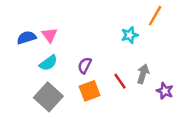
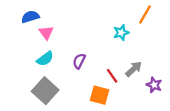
blue semicircle: (26, 37) -> (30, 17), moved
gray arrow: (143, 74) -> (134, 69), turned 30
orange square: (90, 91) -> (100, 95), moved, turned 36

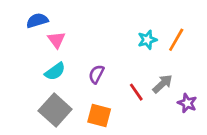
orange line: (145, 14) -> (176, 40), moved
orange square: (100, 95) -> (99, 115), moved

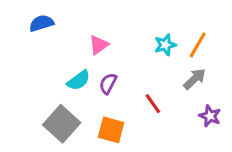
pink triangle: (56, 40) -> (99, 45), moved, turned 30
cyan semicircle: (55, 71) -> (79, 80), moved
gray arrow: (162, 84) -> (195, 79), moved

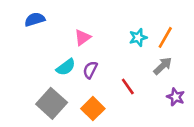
orange square: (111, 130) -> (93, 109), turned 30

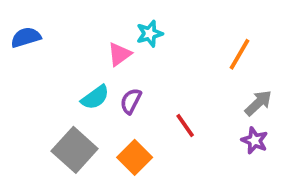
blue semicircle: (35, 19) -> (26, 37), moved
cyan star: (138, 37) -> (150, 34), moved
gray arrow: (163, 66) -> (258, 103), moved

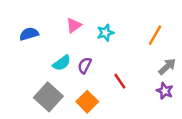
cyan star: (150, 34) -> (105, 33), moved
blue semicircle: (26, 37) -> (29, 34), moved
pink triangle: (120, 54) -> (74, 25), moved

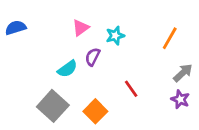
blue semicircle: (29, 34) -> (16, 28), moved
purple semicircle: (85, 65) -> (93, 57), moved

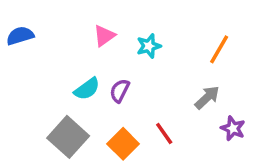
purple semicircle: (93, 57) -> (120, 91), moved
gray arrow: (183, 73) -> (207, 97), moved
red line: (131, 89) -> (164, 134), moved

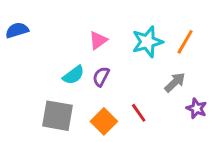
pink triangle: (104, 36) -> (98, 40), moved
cyan star: (149, 46) -> (147, 42), moved, size x1.5
gray square: (68, 137) -> (58, 116), turned -32

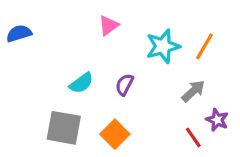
pink triangle: (98, 40) -> (109, 25), moved
purple semicircle: (101, 77) -> (125, 85), moved
red line: (139, 113) -> (193, 137), moved

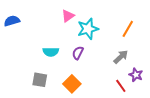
cyan star: (163, 46) -> (88, 29), moved
cyan semicircle: (81, 83) -> (51, 52), turned 35
gray square: (64, 128) -> (40, 80), size x0.7

